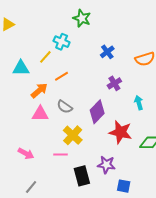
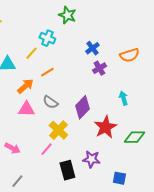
purple cross: (114, 83) -> (99, 68), moved
red star: (120, 132) -> (105, 127), turned 30
pink line: (61, 155) -> (46, 149), turned -48
blue square: (124, 186) -> (119, 178), moved

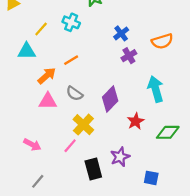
yellow line: (31, 53) -> (41, 29), moved
cyan arrow: (123, 98) -> (156, 89), size x1.6
red star: (105, 127) -> (136, 121), size x0.7
purple star: (91, 159) -> (120, 157), turned -30

